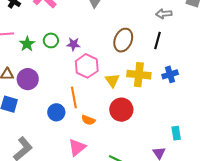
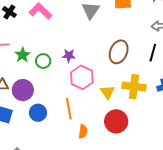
green circle: (51, 40) -> (43, 61), moved
blue circle: (56, 112) -> (38, 113), moved
orange semicircle: (88, 120) -> (83, 132), turned -104

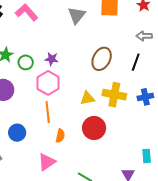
pink hexagon: (82, 77) -> (48, 83), moved
yellow triangle: (107, 92) -> (87, 98), turned 49
blue circle: (38, 113) -> (17, 133), moved

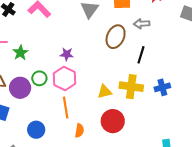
gray arrow: (144, 36) -> (142, 24), moved
brown ellipse: (102, 59) -> (116, 37), moved
green circle: (26, 62) -> (39, 78), moved
black line: (136, 62) -> (141, 55), moved

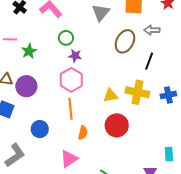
green circle: (39, 78) -> (66, 38), moved

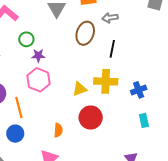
blue cross: (168, 95) -> (139, 90), moved
orange line: (71, 109) -> (19, 108), moved
cyan rectangle: (169, 154) -> (144, 120), moved

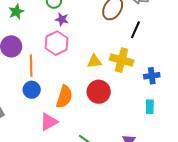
orange semicircle: (58, 130) -> (64, 97), size x1.6
blue circle: (15, 134) -> (32, 90), moved

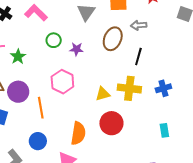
purple star: (62, 19) -> (76, 49), moved
blue cross: (152, 76) -> (163, 88), moved
blue circle: (32, 90) -> (38, 141), moved

